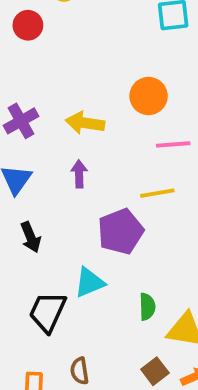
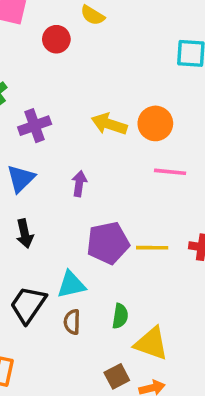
yellow arrow: (85, 123) -> (109, 124), moved
yellow line: (157, 193) -> (152, 248), moved
brown semicircle: (80, 371) -> (72, 322), moved

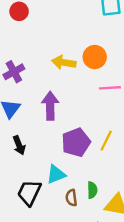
purple arrow: (79, 184) -> (50, 106), size x1.6
yellow line: (152, 248) -> (106, 141), turned -55
brown semicircle: (72, 322) -> (71, 198), moved

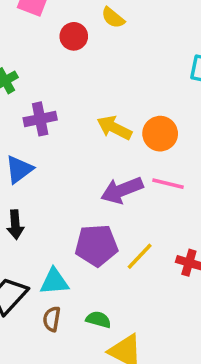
purple arrow: (50, 106) -> (122, 190), moved, turned -128
green semicircle: (92, 190) -> (98, 320), turned -91
brown semicircle: (71, 198) -> (52, 319), moved

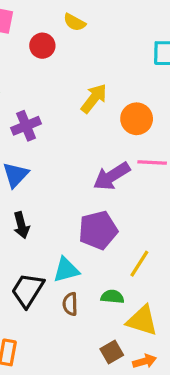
yellow arrow: (114, 128) -> (94, 98), moved, turned 112
yellow line: (140, 256) -> (139, 264), moved

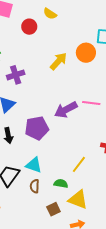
orange circle: (137, 119) -> (86, 53), moved
purple pentagon: (98, 230) -> (37, 128), moved
cyan triangle: (66, 270) -> (34, 165), turned 30
brown square: (112, 352) -> (53, 209), moved

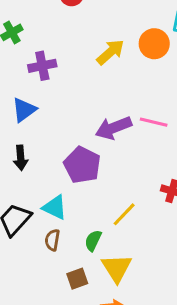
purple pentagon: (37, 128) -> (82, 165), moved, turned 30
green semicircle: (61, 184) -> (93, 241), turned -80
yellow triangle: (78, 199) -> (117, 268), turned 30

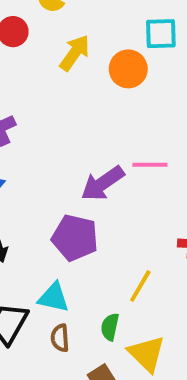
yellow arrow: (110, 52) -> (75, 53), moved

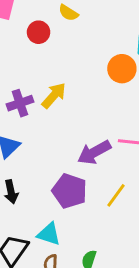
yellow arrow: (75, 53) -> (54, 96), moved
yellow line: (140, 286) -> (116, 195), moved

